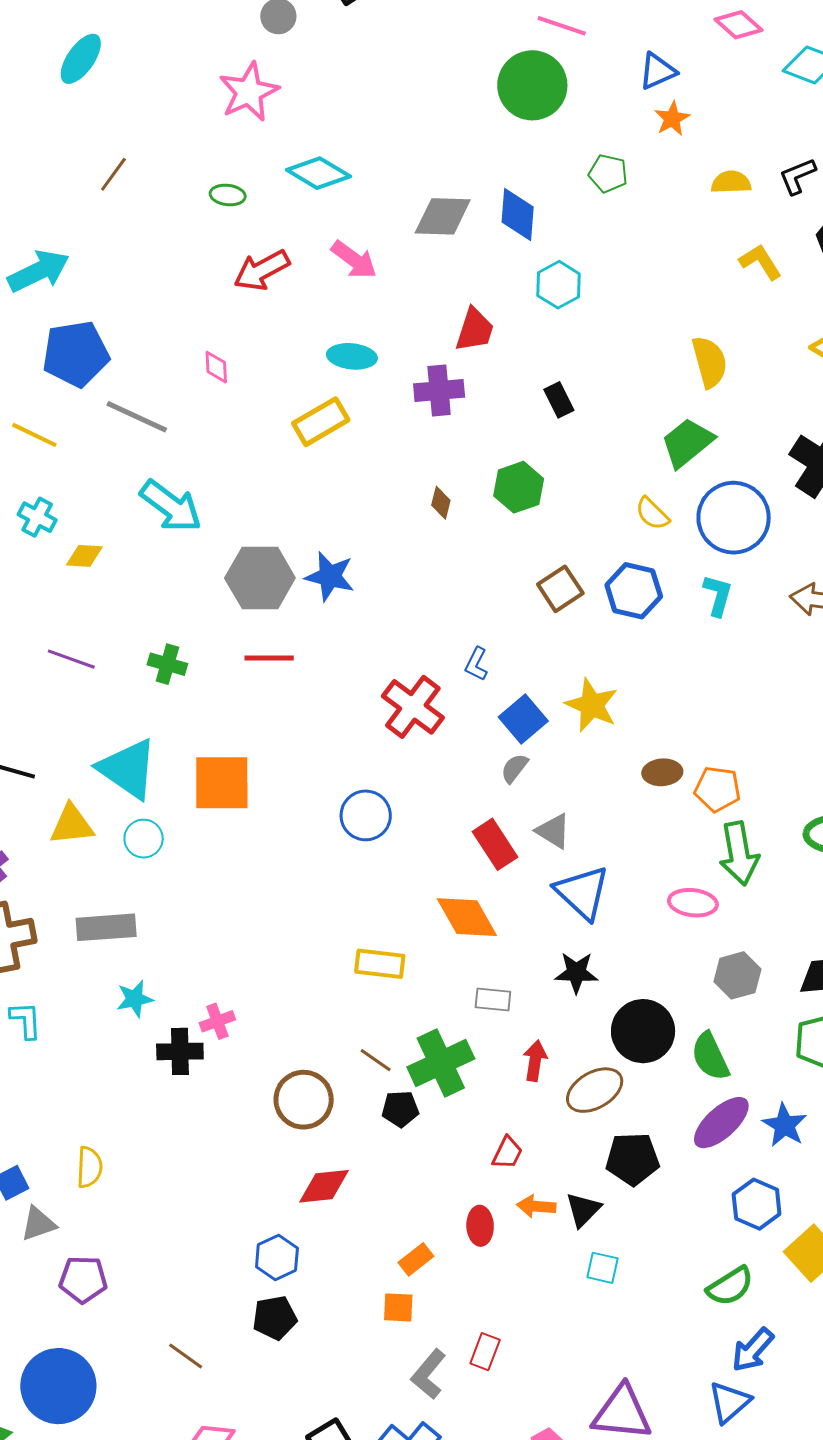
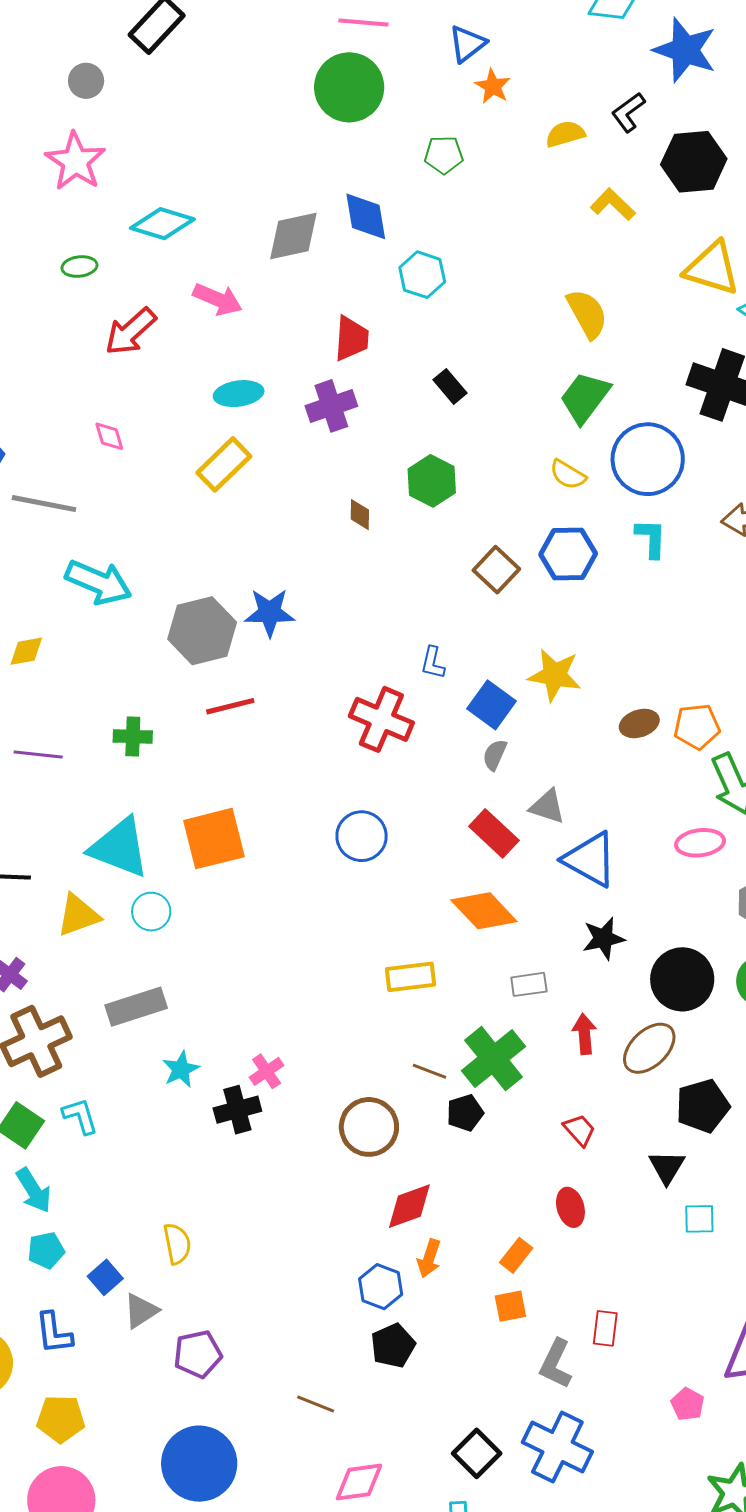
red trapezoid: (507, 1153) -> (579, 1130), turned -54
orange arrow: (536, 1206) -> (429, 1258), moved, turned -63

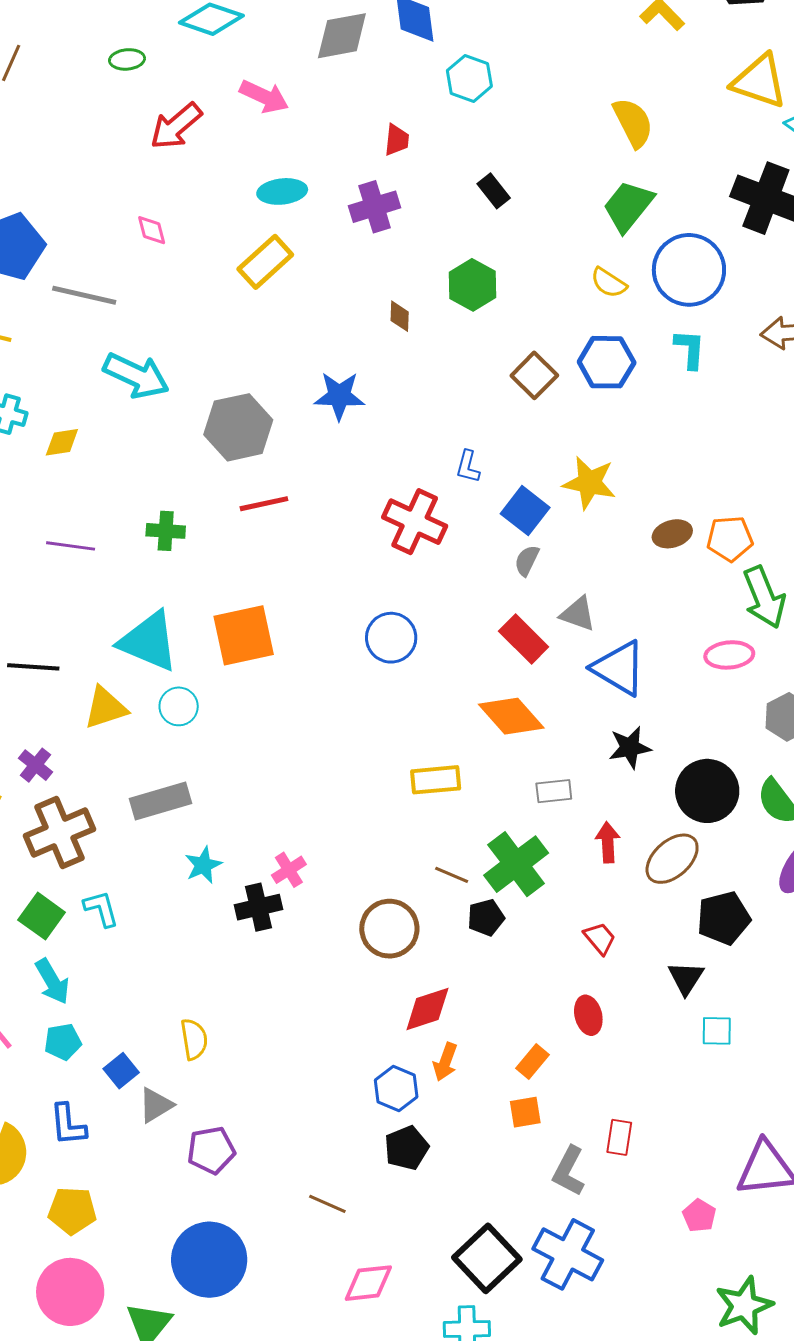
red trapezoid: (351, 338) -> (397, 140), size x0.7
blue star: (270, 613) -> (339, 396), moved
black square: (477, 1453) -> (487, 1258), size x1.4

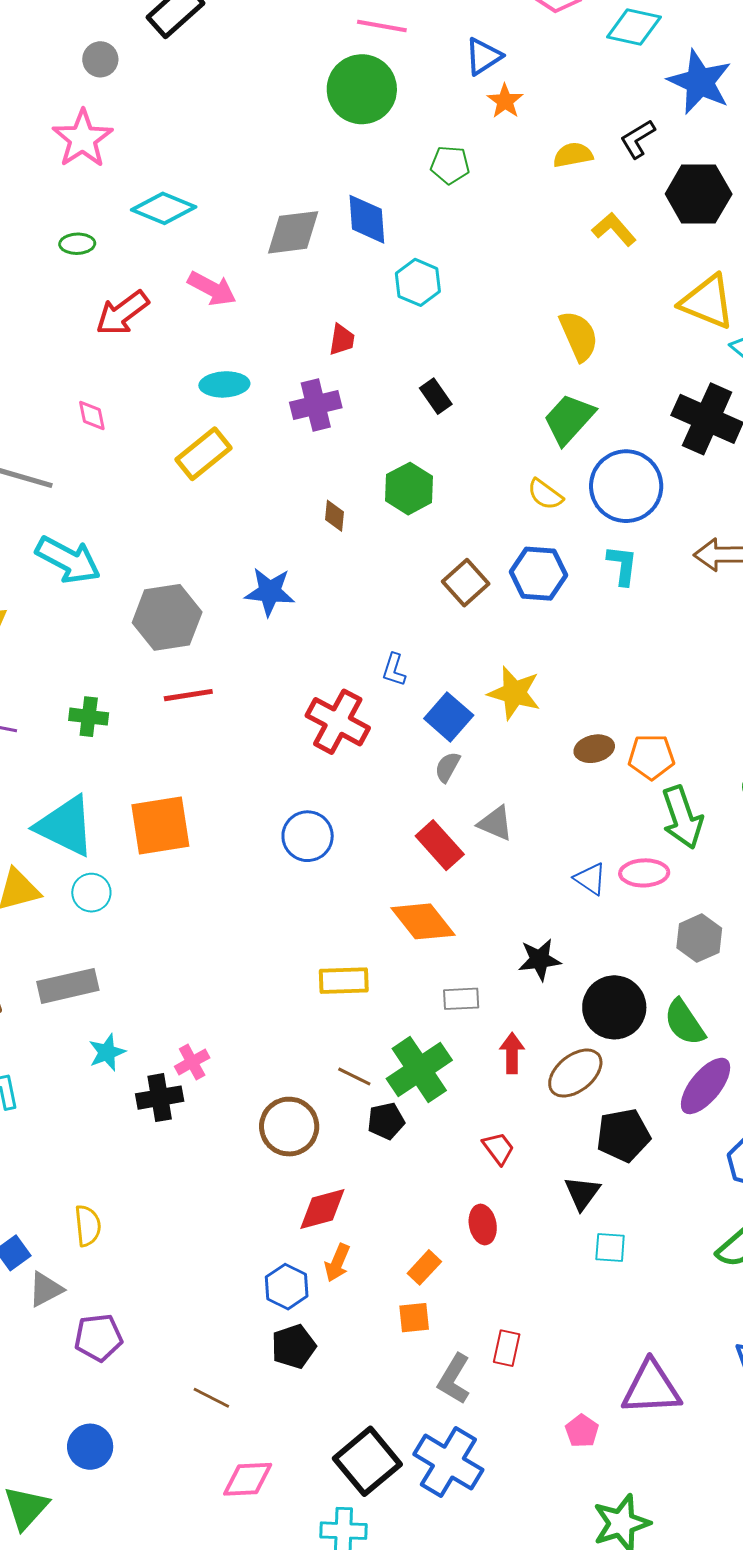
blue triangle: (619, 668) -> (590, 879), moved, size x0.6
blue circle: (209, 1260) -> (90, 1447), size x0.6

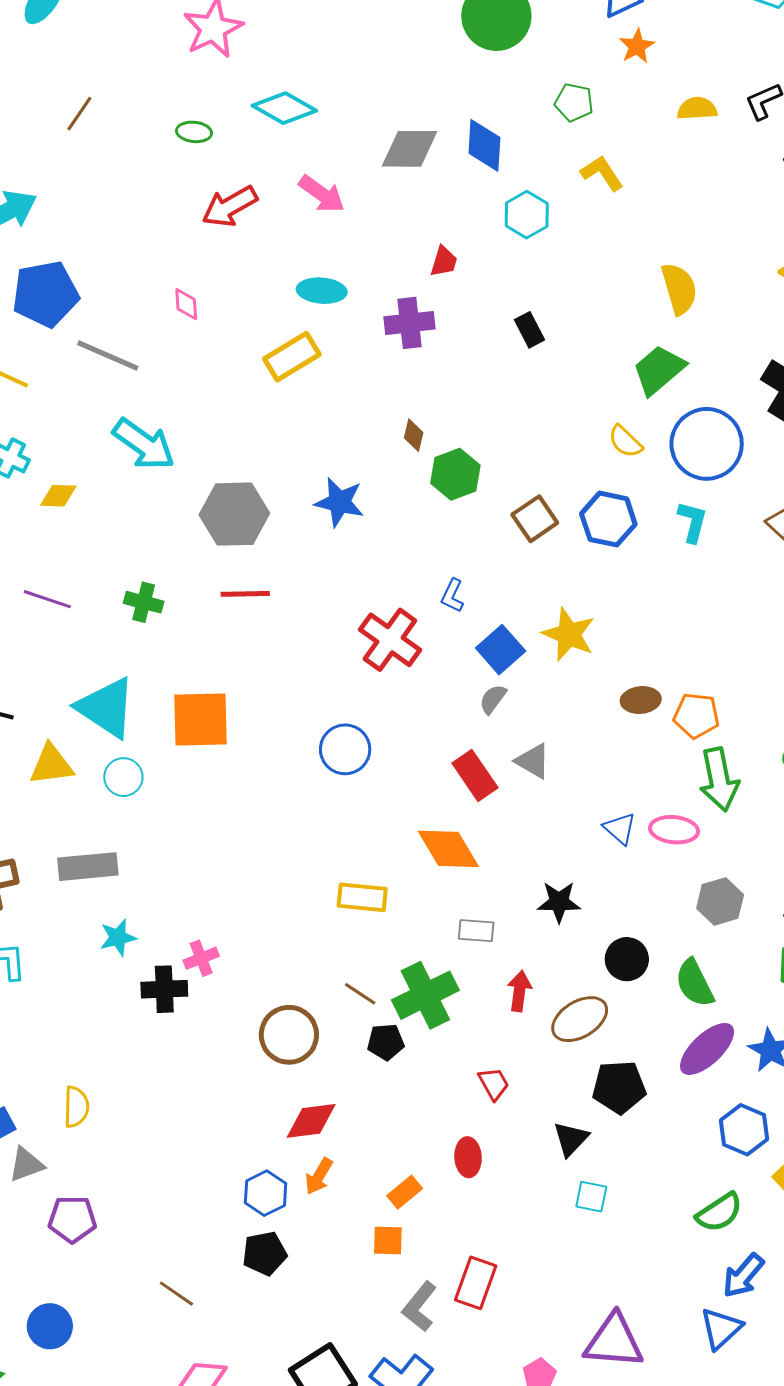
yellow L-shape: (614, 229) -> (602, 173), moved
green hexagon: (409, 489) -> (455, 474), moved
black circle: (614, 1007) -> (627, 959), size x0.7
red rectangle: (507, 1348) -> (476, 1283), size x1.4

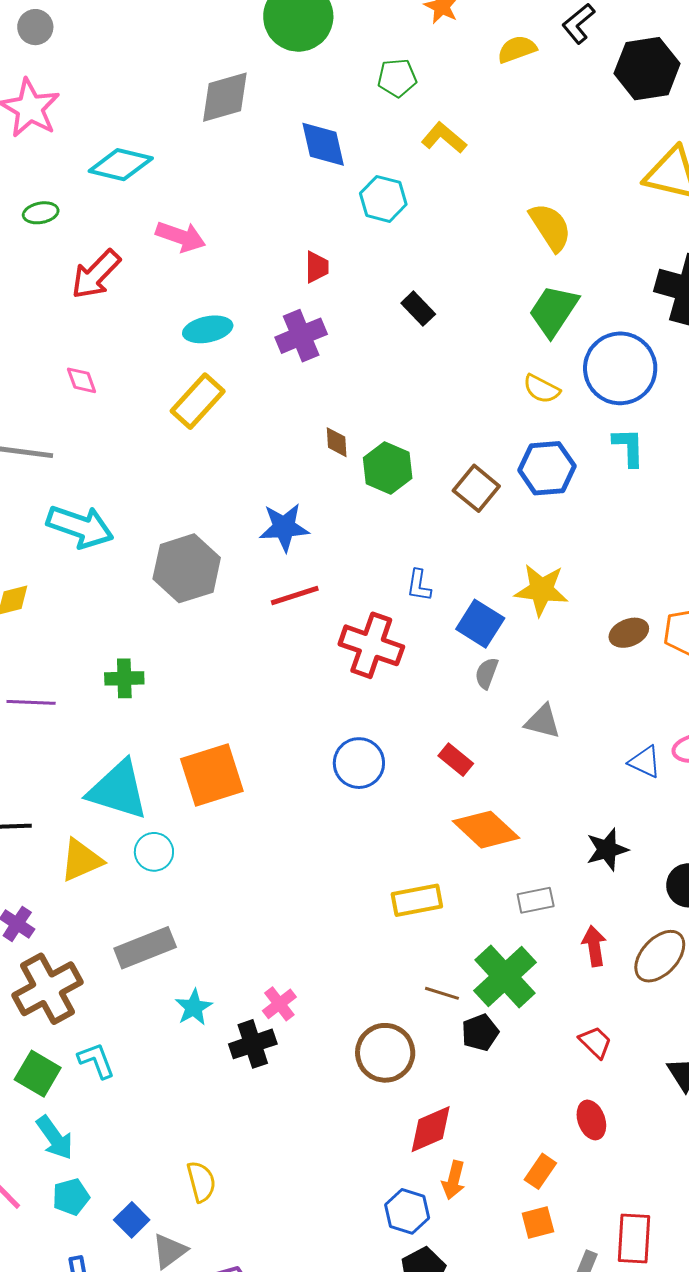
gray diamond: (410, 149) -> (225, 97), moved
red line: (245, 594) -> (295, 595), moved
red rectangle: (475, 775) -> (456, 760), moved, size x0.7

